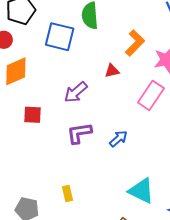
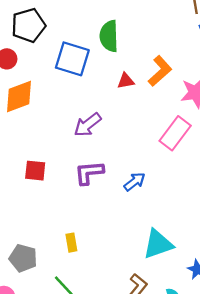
red triangle: (112, 71) -> (126, 81), moved
red square: (33, 115) -> (35, 171), moved
cyan triangle: (141, 191) -> (158, 244), turned -48

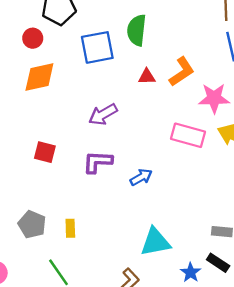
blue square: (72, 59) -> (97, 47), turned -36
pink rectangle: (175, 133) -> (188, 135), turned 60
gray pentagon: (23, 258) -> (32, 224), moved

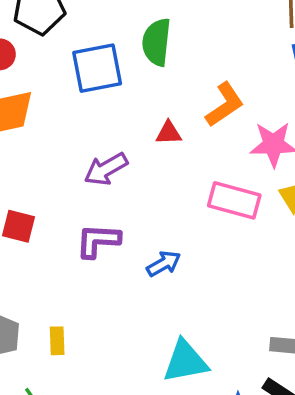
red triangle: (147, 77) -> (169, 133), moved

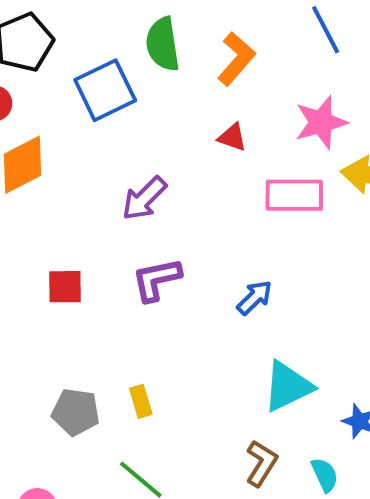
orange L-shape: (225, 105) -> (236, 59), moved
red triangle: (169, 133) -> (232, 137), moved, turned 36
blue arrow: (164, 264) -> (255, 298), moved

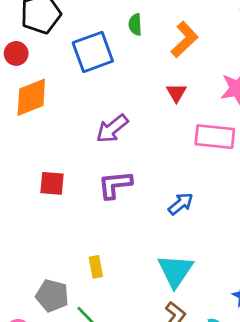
green semicircle: (163, 44) -> (135, 24), size x0.6
red triangle: (232, 137) -> (176, 93), turned 35
cyan triangle: (288, 386) -> (175, 271), moved, turned -36
gray pentagon: (76, 412) -> (52, 296), moved

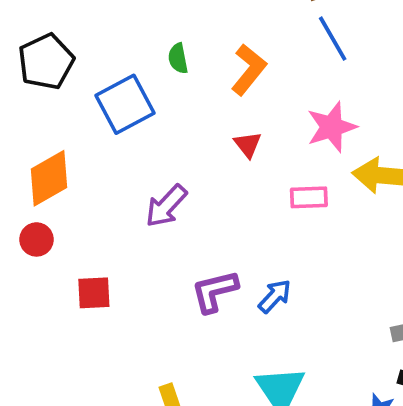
red circle: (16, 53) -> (37, 239), moved
pink rectangle: (215, 137) -> (309, 197), size x0.7
purple L-shape: (115, 185) -> (215, 291), moved

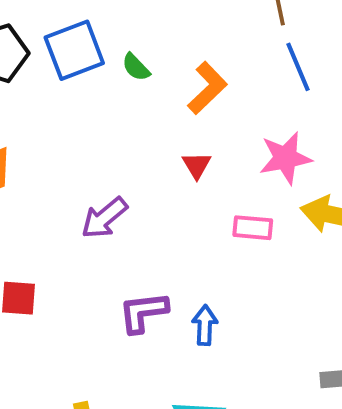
green semicircle: (178, 58) -> (136, 67), turned -40
blue square: (125, 104) -> (74, 50), moved
blue arrow: (275, 296) -> (205, 325), turned -48

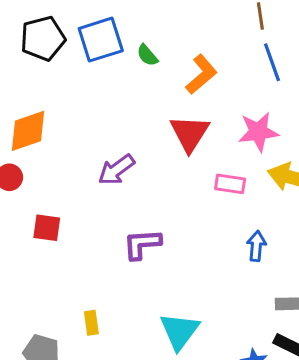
red triangle: (197, 165) -> (190, 133), size x1.8
blue arrow: (205, 325) -> (256, 246), moved

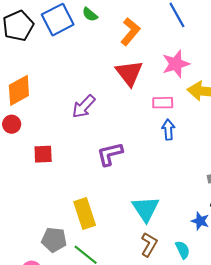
green semicircle: (147, 55) -> (90, 14), moved
blue arrow: (256, 246) -> (168, 130), moved
yellow rectangle: (91, 323) -> (85, 213), size x1.8

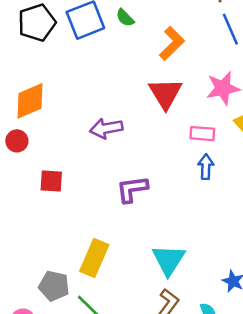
purple arrow: (84, 106) -> (106, 128), turned 30
yellow rectangle: (85, 213) -> (94, 258), turned 36

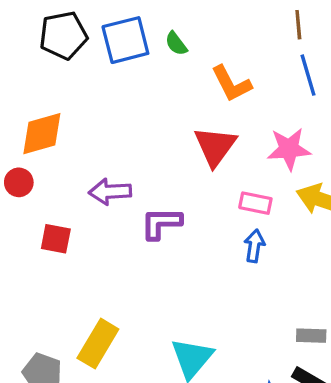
orange L-shape: (172, 43) -> (231, 84), turned 100
purple arrow: (106, 128) -> (110, 192), moved
purple L-shape: (132, 189) -> (161, 223), moved

